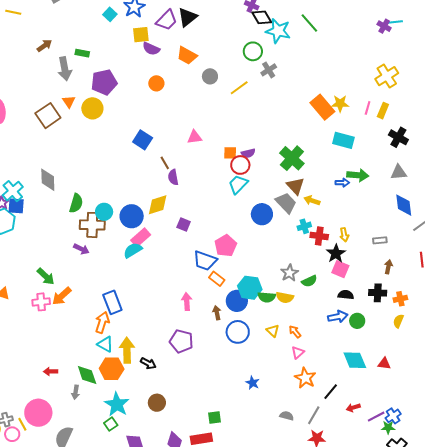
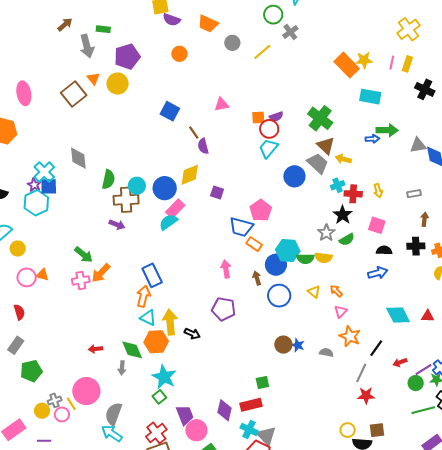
gray triangle: (399, 172) -> (418, 145), moved
black star: (336, 254) -> (343, 215), moved
green circle: (357, 321) -> (416, 383), moved
brown circle: (157, 403) -> (283, 345), moved
gray semicircle: (287, 416) -> (326, 352), moved

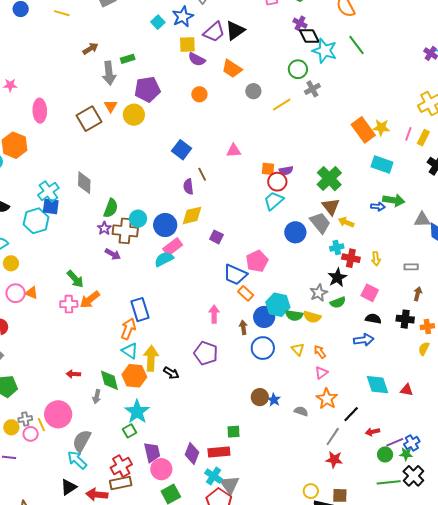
green rectangle: (103, 29) -> (128, 59), turned -32
purple semicircle: (203, 146) -> (188, 187), moved
purple star: (34, 185) -> (104, 228), moved

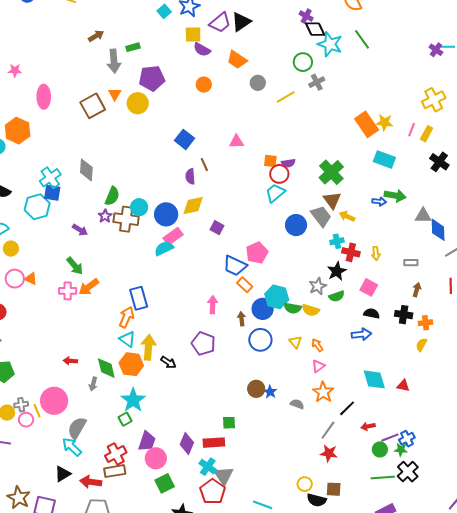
purple arrow: (113, 254) -> (80, 230), moved
purple trapezoid: (152, 452) -> (147, 441), turned 30

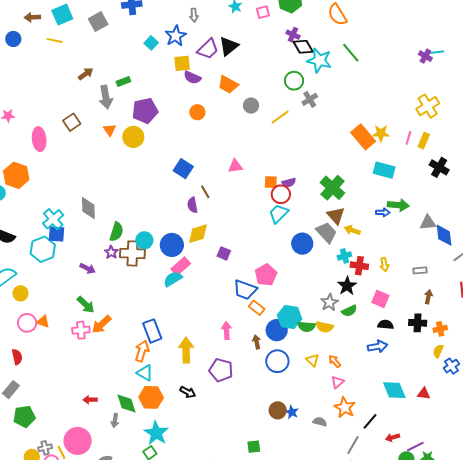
brown square: (93, 106) -> (72, 122), moved, size x0.7
yellow arrow: (148, 347) -> (186, 350), moved
blue cross: (407, 439) -> (451, 366), moved

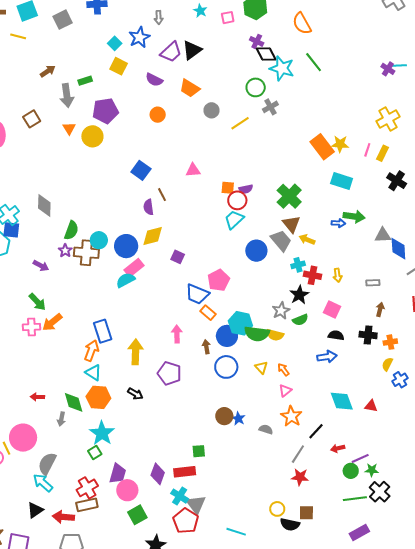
yellow square: (182, 63) -> (119, 66), moved, turned 30
green semicircle: (306, 327) -> (257, 334), size x1.4

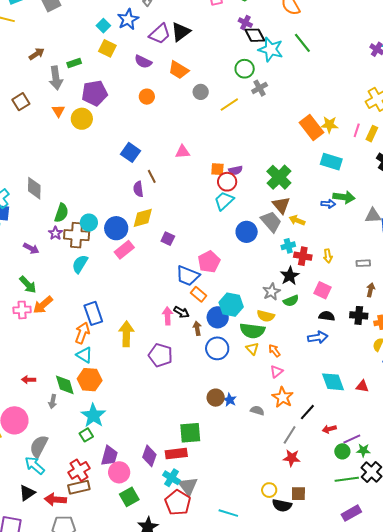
cyan semicircle: (126, 280) -> (80, 264), moved, turned -30
green semicircle: (257, 334) -> (252, 331), moved
black arrow: (135, 394) -> (181, 312), moved
green square: (199, 451) -> (190, 433), size x1.6

